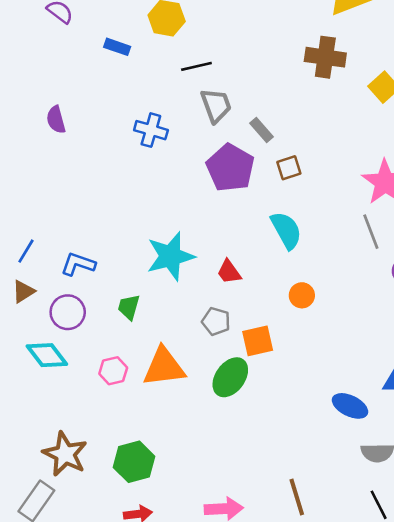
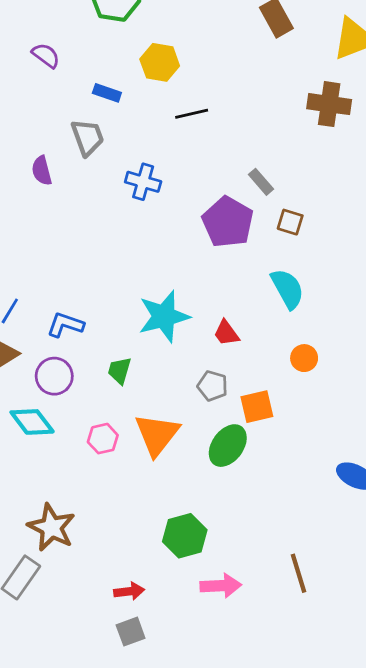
gray trapezoid: (216, 105) -> (88, 137), moved
brown square: (289, 168) -> (290, 222), turned 35
orange triangle: (164, 367) -> (157, 434), turned -45
green hexagon: (134, 462) -> (185, 536), moved

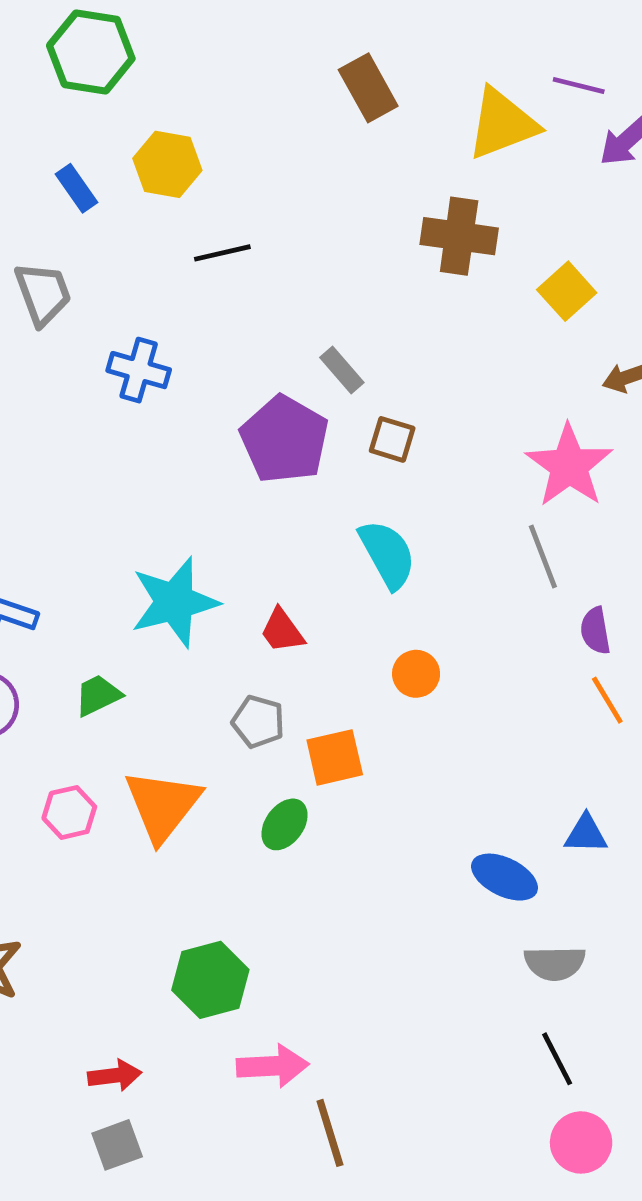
blue rectangle: (107, 93) -> (76, 188), moved, turned 36
green trapezoid: (119, 371) -> (98, 695), turned 48
green ellipse: (228, 446) -> (285, 824), size x0.7
brown line: (299, 573) -> (330, 1133), moved

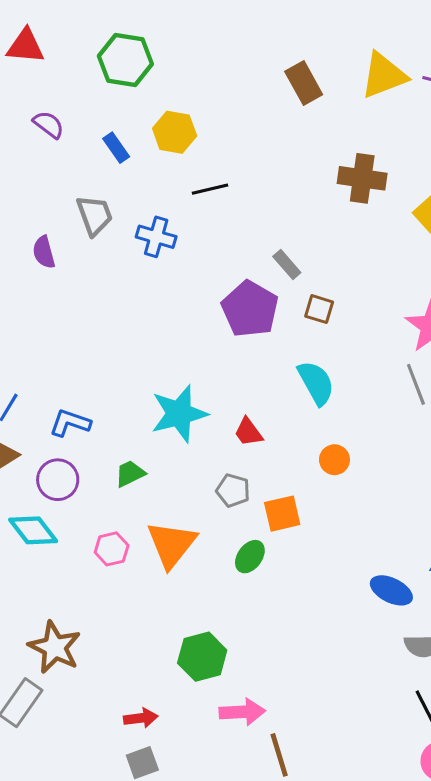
yellow triangle: (502, 124) -> (384, 75), moved
blue cross: (139, 370) -> (156, 237), moved

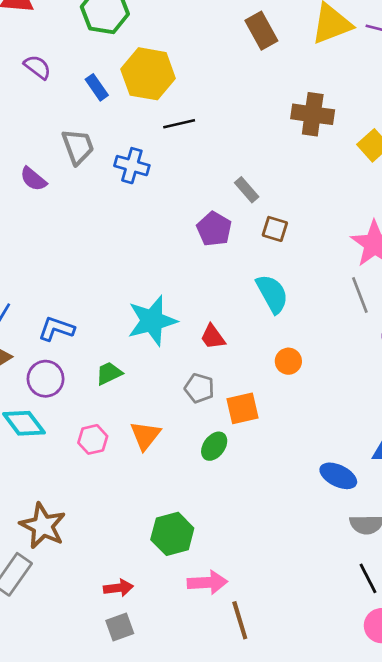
yellow hexagon: (175, 132) -> (148, 74), size x1.4
purple semicircle: (44, 252) -> (33, 179), turned -36
purple pentagon: (250, 309) -> (214, 229), size x0.7
orange triangle: (171, 544) -> (145, 435), size x0.7

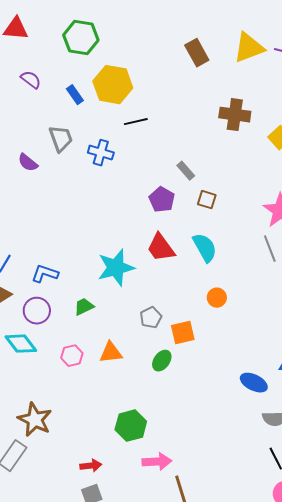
red trapezoid: (213, 337) -> (161, 248), moved, size x1.5
gray pentagon: (199, 388) -> (151, 318), turned 30
orange triangle: (145, 435) -> (111, 353), turned 45

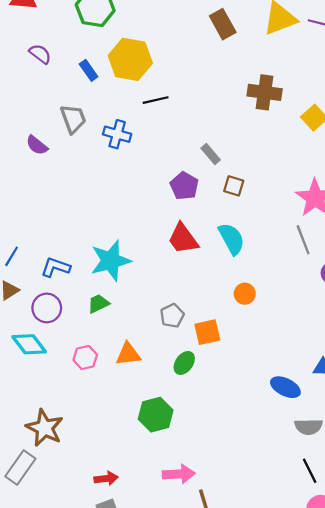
cyan star: (116, 268) -> (111, 261), moved
green hexagon: (131, 426) -> (156, 415), moved

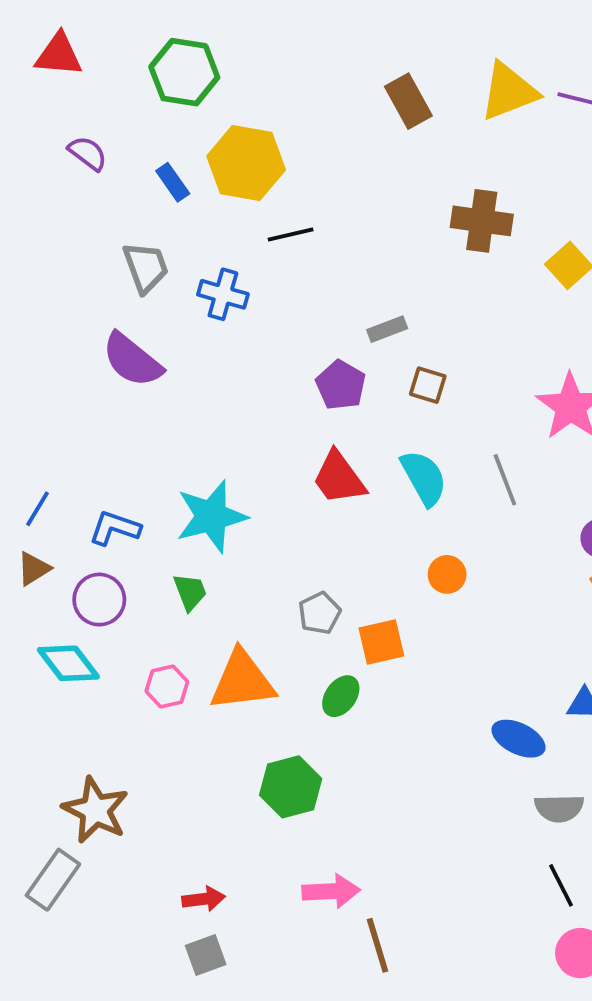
purple semicircle: (37, 145) -> (132, 360), moved, size x1.6
gray rectangle: (211, 154) -> (387, 329), turned -70
gray line: (303, 240) -> (505, 480), moved
green trapezoid: (98, 304) -> (190, 592), turned 95
orange triangle: (128, 354) -> (242, 681), size x1.5

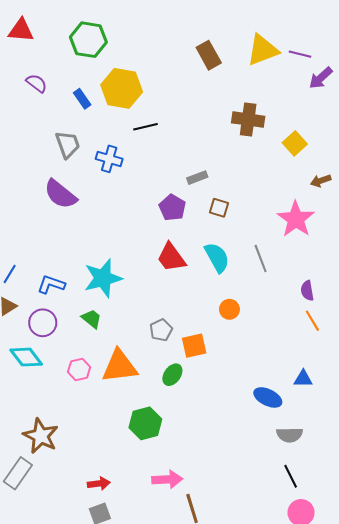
green trapezoid: (190, 592) -> (91, 319), turned -30

